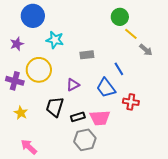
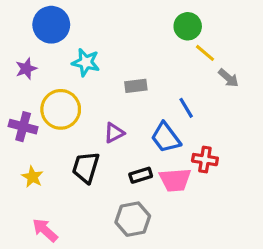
black rectangle: (78, 117) -> (141, 175), moved
pink trapezoid: (100, 118) -> (175, 180), moved

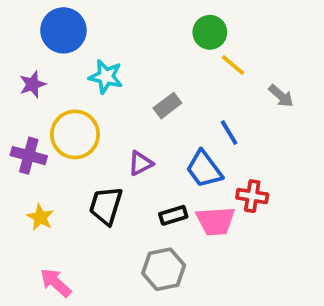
green circle: (188, 26) -> (210, 32), moved
yellow line: (205, 53) -> (233, 65), moved
gray rectangle: (136, 86) -> (167, 106), turned -30

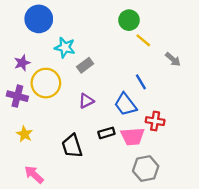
purple star: (33, 84) -> (22, 63), moved
gray rectangle: (167, 106) -> (85, 65), moved
black trapezoid: (106, 206) -> (72, 146), moved, turned -35
gray hexagon: (164, 269) -> (146, 169), moved

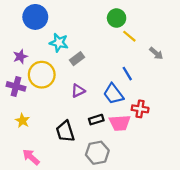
gray hexagon: (146, 169) -> (97, 153), moved

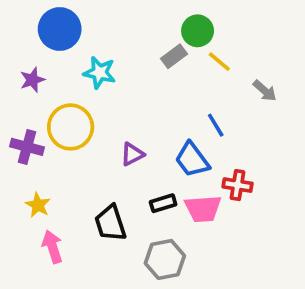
purple star: (20, 57) -> (32, 80), moved
gray rectangle: (77, 59) -> (174, 56), moved
pink arrow: (31, 157) -> (52, 247), moved, turned 30

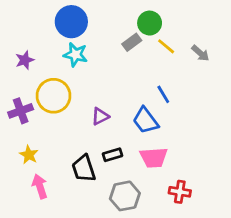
blue circle: (60, 29) -> (71, 22), moved
gray arrow: (265, 91) -> (200, 53), moved
purple cross: (27, 147) -> (21, 111), turned -35
red cross: (237, 185) -> (180, 192), moved
black rectangle: (163, 203) -> (113, 155), moved

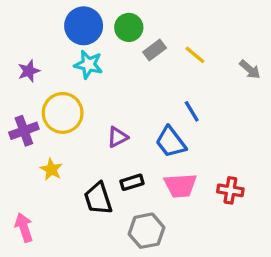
green circle: (150, 23) -> (129, 27), moved
gray arrow: (200, 53) -> (250, 69), moved
yellow star: (29, 155) -> (51, 169), moved
pink arrow: (40, 186) -> (24, 227), moved
red cross: (180, 192) -> (230, 190), moved

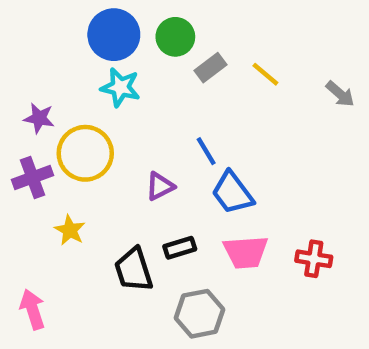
purple star: (29, 71) -> (39, 118), moved, turned 30
blue line: (192, 111) -> (206, 151), moved

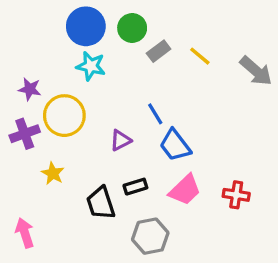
gray arrow: (340, 94) -> (256, 71), size x1.5
pink trapezoid: (246, 252) -> (185, 190), turned -40

